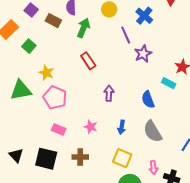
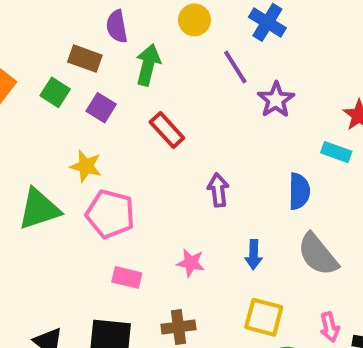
purple square: (31, 10) -> (101, 108), moved
green square: (29, 46) -> (55, 92), moved
blue semicircle: (148, 100) -> (299, 191), turned -150

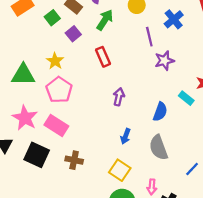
pink star: (191, 263) -> (25, 118), moved, size x1.6
pink rectangle: (127, 277) -> (56, 126), size x1.5

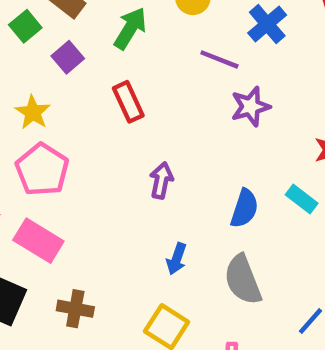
purple line: (149, 37) -> (219, 59), turned -54
cyan rectangle: (186, 98) -> (302, 199), moved

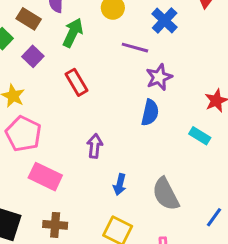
purple arrow: (161, 181) -> (95, 146), moved
blue semicircle: (244, 208) -> (150, 113), moved
pink rectangle: (38, 241) -> (45, 177), moved

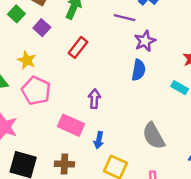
red rectangle: (77, 82) -> (78, 47), turned 70
pink rectangle: (45, 177) -> (71, 125), moved
blue arrow: (120, 184) -> (99, 140), moved

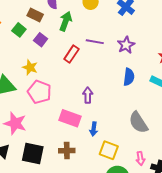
purple line: (125, 18) -> (95, 42), moved
blue semicircle: (139, 70) -> (129, 77), moved

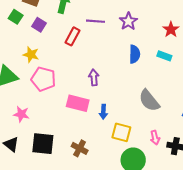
pink star: (15, 123) -> (21, 114), size x0.7
brown cross: (67, 151) -> (80, 148), moved, turned 35

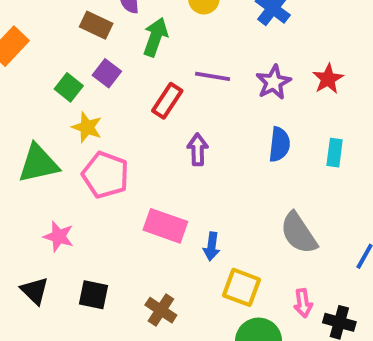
green square: (16, 17) -> (69, 87), moved
red star: (171, 29) -> (328, 79), moved
cyan rectangle: (164, 56) -> (335, 153), turned 72
purple arrow: (94, 77) -> (198, 150), moved
black square: (43, 144) -> (94, 295), size x0.7

